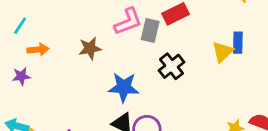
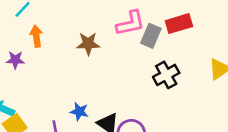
orange arrow: (38, 50) -> (36, 36), turned -102
blue star: (124, 87) -> (79, 112), moved, size x0.6

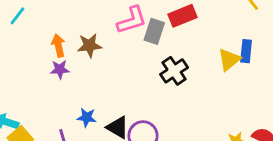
orange arrow: (36, 36) -> (58, 45), moved
purple star: (15, 60) -> (60, 69), moved

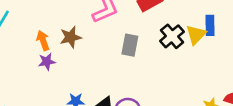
gray rectangle: (154, 31) -> (130, 45), moved
black cross: (174, 71) -> (172, 36), moved

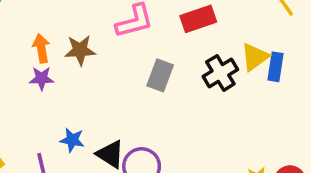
yellow triangle: (196, 35) -> (255, 57), moved

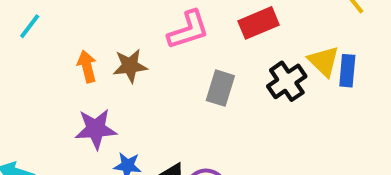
yellow triangle: (255, 57) -> (324, 61), turned -36
purple star: (42, 78) -> (96, 129), moved, size x1.5

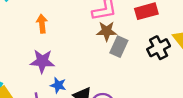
brown star: (130, 66) -> (107, 31), moved

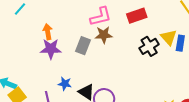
gray rectangle: (119, 47) -> (83, 46), moved
purple star: (42, 61) -> (51, 49), moved

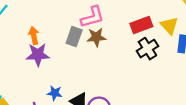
red rectangle: (137, 16) -> (141, 25), moved
yellow triangle: (169, 37) -> (169, 26), moved
gray rectangle: (83, 46) -> (74, 37), moved

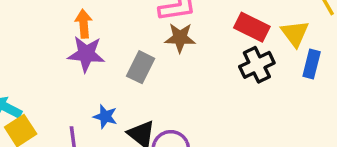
red rectangle: (141, 25) -> (252, 27), turned 40
gray rectangle: (74, 37) -> (141, 67), moved

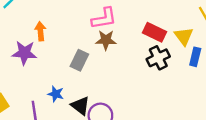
purple star: (86, 54) -> (24, 53), moved

